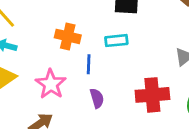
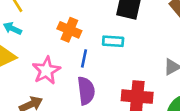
purple semicircle: (97, 98) -> (86, 91), size x1.5

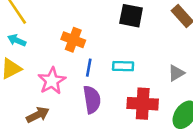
cyan rectangle: (113, 41) -> (123, 66), moved

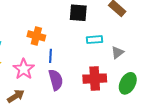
cyan rectangle: (123, 66) -> (94, 40), moved

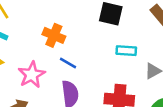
blue line: (51, 56) -> (68, 63), turned -72

